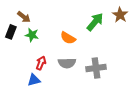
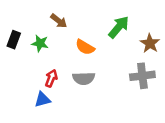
brown star: (120, 15) -> (150, 43), moved
brown arrow: (24, 17) -> (59, 21), moved
gray cross: (96, 68) -> (142, 76), moved

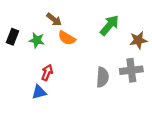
brown star: (150, 43) -> (138, 40), turned 30
orange semicircle: (85, 47) -> (67, 38), moved
gray semicircle: (84, 78) -> (102, 77), moved, turned -84

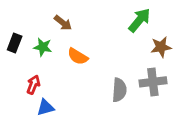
green arrow: (109, 25) -> (139, 20), moved
orange semicircle: (67, 38) -> (78, 56), moved
red arrow: (47, 73) -> (33, 85), moved

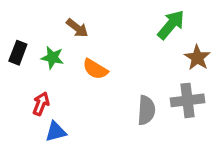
brown star: (161, 47) -> (197, 58), turned -30

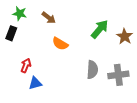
green arrow: (171, 25) -> (100, 29), moved
green star: (52, 58) -> (20, 14), moved
gray cross: (187, 100) -> (118, 75), moved

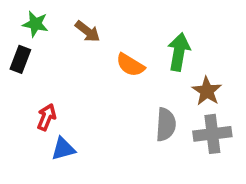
green arrow: (100, 29) -> (179, 52), turned -30
brown star: (125, 36) -> (207, 91), moved
orange semicircle: (60, 44) -> (130, 65), moved

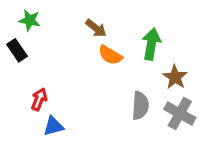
brown arrow: (88, 31) -> (96, 28), moved
black rectangle: (20, 59) -> (17, 50), turned -55
gray cross: (212, 134) -> (180, 114), turned 36

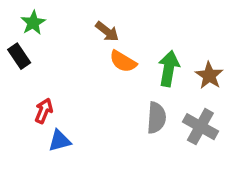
green star: (30, 20) -> (33, 23), turned 30
green arrow: (151, 44) -> (169, 68), moved
brown star: (175, 77) -> (209, 76), moved

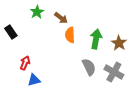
green star: (33, 23) -> (37, 12), moved
orange semicircle: (123, 61) -> (70, 35), turned 56
gray semicircle: (156, 118) -> (89, 67), turned -30

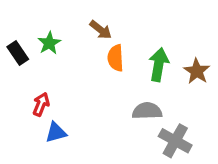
green star: (37, 12) -> (49, 43), moved
gray semicircle: (89, 67) -> (147, 111), turned -66
gray cross: (114, 72) -> (175, 141), moved

